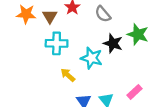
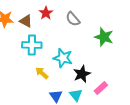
brown triangle: (50, 16) -> (26, 21), turned -32
black star: (113, 43) -> (82, 74), moved, turned 30

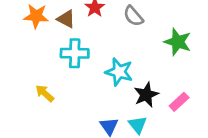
yellow arrow: (42, 73) -> (45, 93), moved
pink rectangle: (101, 88) -> (179, 102), moved

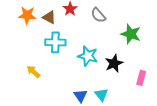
black star: (146, 95) -> (114, 63), moved
pink rectangle: (179, 102) -> (141, 78), moved, turned -32

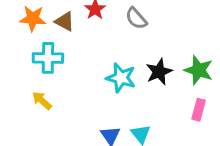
green star: (131, 34) -> (199, 70), moved
cyan cross: (55, 42) -> (48, 58), moved
black star: (114, 63) -> (159, 72), moved

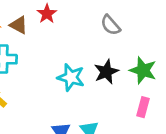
gray semicircle: (136, 18) -> (110, 25), moved

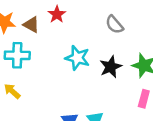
cyan star: (71, 77) -> (77, 58), moved

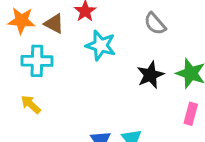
cyan star: (77, 58) -> (101, 45), moved

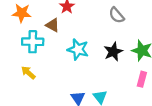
brown triangle: (54, 24) -> (53, 25), moved
cyan star: (101, 45) -> (78, 49), moved

